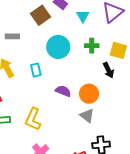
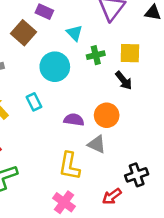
cyan triangle: (83, 16) -> (74, 33), moved
gray triangle: (87, 116) -> (97, 144), moved
yellow L-shape: (33, 119) -> (69, 166), moved

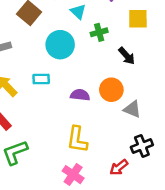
yellow square: (130, 53) -> (138, 19), moved
cyan rectangle: (34, 102) -> (41, 79), turned -63
gray triangle: (97, 144) -> (132, 109), moved

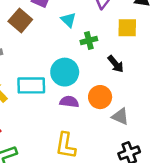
cyan circle: (60, 45) -> (65, 72), moved
cyan rectangle: (41, 79) -> (31, 85), size x1.6

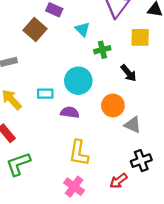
cyan rectangle: (31, 85) -> (45, 94), size x0.6
purple semicircle: (69, 102) -> (70, 112), moved

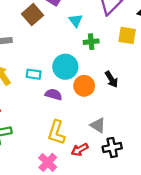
black arrow: (128, 73) -> (111, 79), moved
orange circle: (113, 105) -> (84, 86), moved
gray triangle: (133, 125) -> (98, 125), moved
red arrow: (118, 181) -> (80, 150), moved

